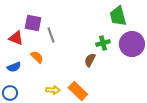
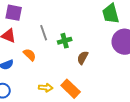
purple square: (33, 23) -> (14, 13), moved
green cross: (103, 43) -> (65, 41), moved

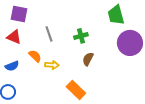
green cross: (65, 41) -> (81, 36), moved
yellow arrow: (46, 88) -> (52, 65), moved

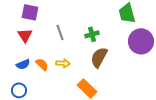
red triangle: (14, 37) -> (25, 35), turned 35
orange semicircle: (35, 56) -> (42, 64), moved
brown semicircle: (88, 59) -> (99, 57), size x1.5

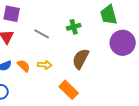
gray line: (60, 32) -> (42, 34), turned -42
green cross: (92, 34) -> (74, 27), moved

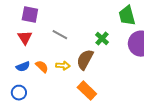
green cross: (74, 27) -> (102, 39), moved, turned -32
brown semicircle: (81, 59) -> (85, 60), moved

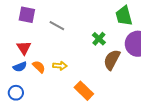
gray line: (60, 35) -> (57, 26), moved
red triangle: (25, 38) -> (24, 48), moved
brown semicircle: (85, 60) -> (112, 60), moved

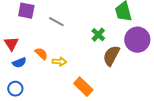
red triangle: (24, 48) -> (11, 44), moved
orange semicircle: (39, 67) -> (41, 54), moved

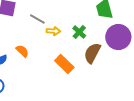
yellow arrow: (59, 62) -> (53, 31), moved
orange rectangle: (83, 87) -> (64, 64), moved

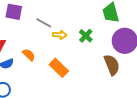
brown semicircle: (92, 53) -> (112, 65), moved, turned 130
orange rectangle: (64, 64) -> (59, 68), moved

